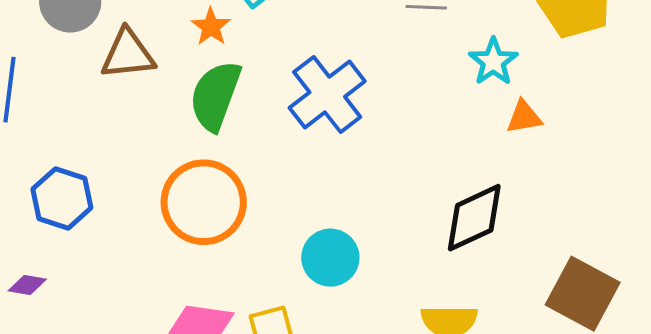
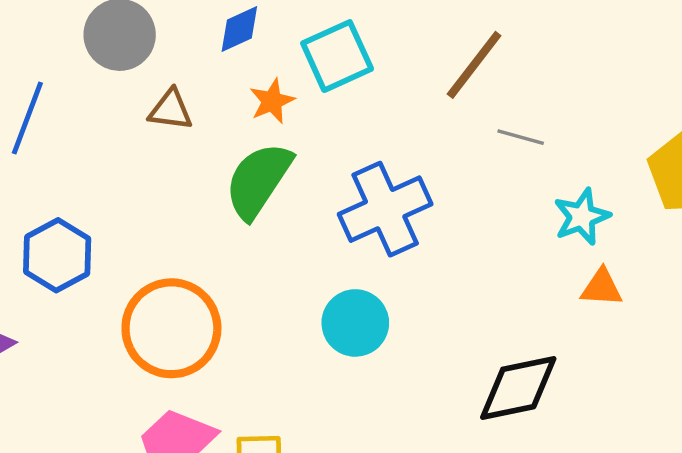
brown triangle: (128, 54) -> (171, 110), size x0.7
orange circle: (204, 202) -> (171, 328), moved
cyan circle: (330, 258) -> (355, 323), moved

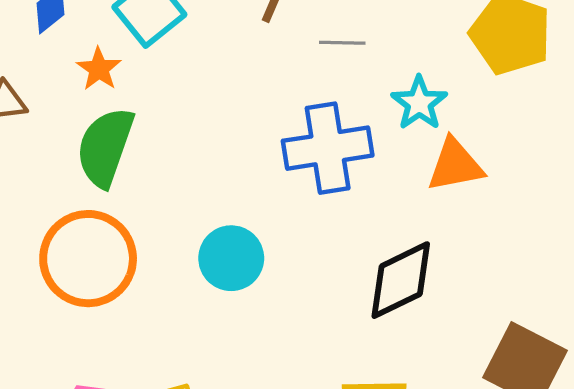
blue cross: (385, 209) -> (328, 148), moved, turned 30
orange triangle: (602, 288) -> (455, 165), size x1.4
orange circle: (171, 328) -> (88, 259), moved

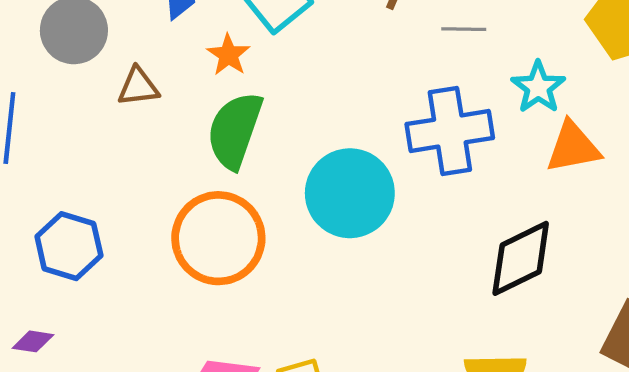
cyan circle: (231, 258) -> (350, 193), moved, size x1.4

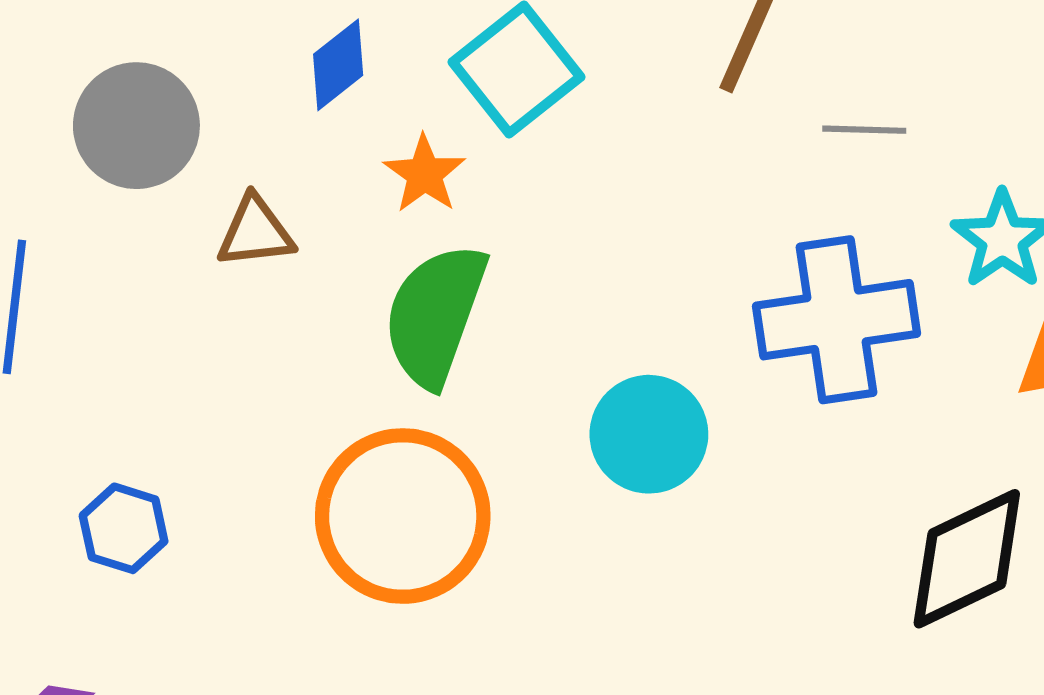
cyan circle: (350, 193) -> (649, 434), size x0.7
blue hexagon: (69, 246) -> (124, 528), size x0.7

